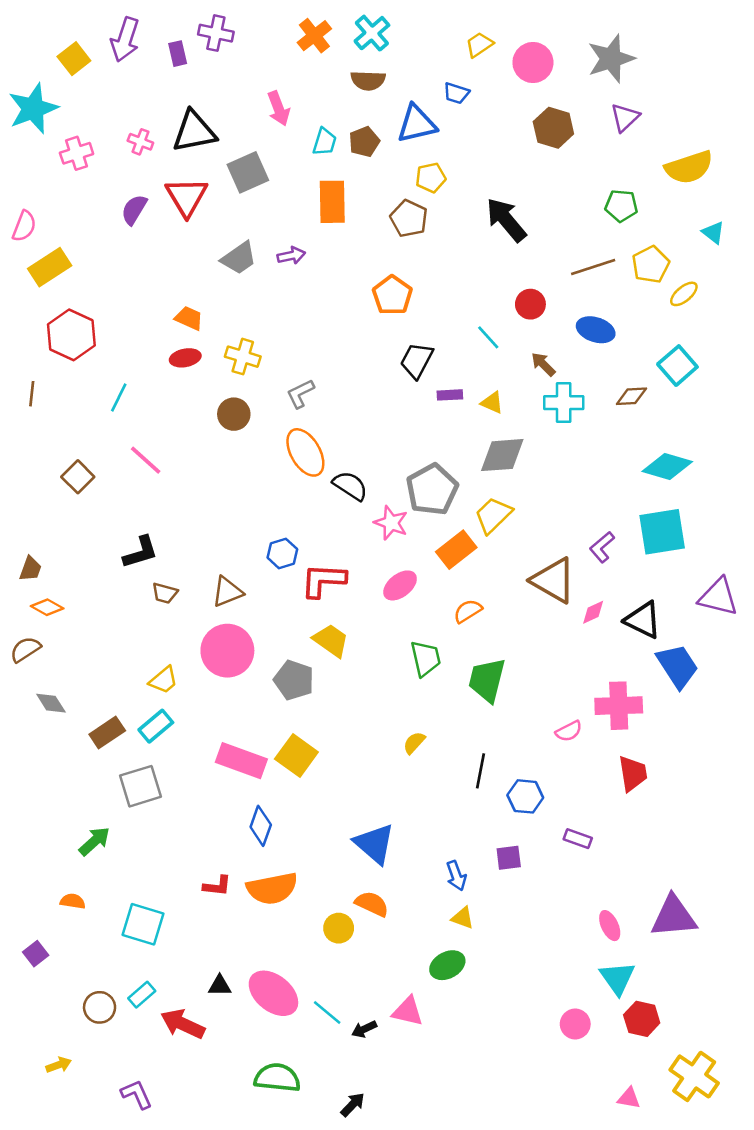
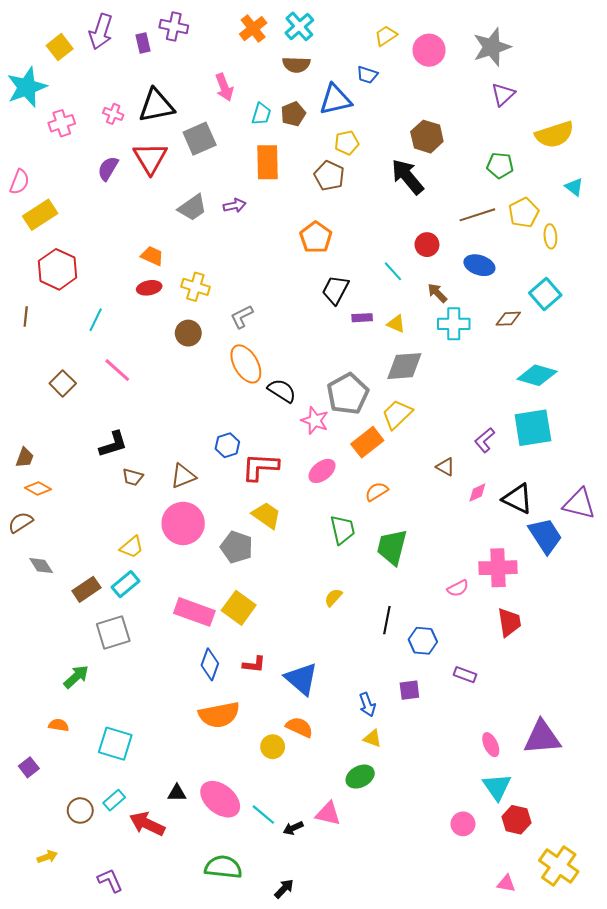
brown hexagon: (553, 128) -> (427, 137), moved
yellow ellipse: (684, 294) -> (550, 236), turned -55
brown triangle: (553, 580) -> (445, 467), size x0.5
purple triangle: (718, 597) -> (579, 504), moved
red L-shape: (217, 886) -> (254, 664), moved

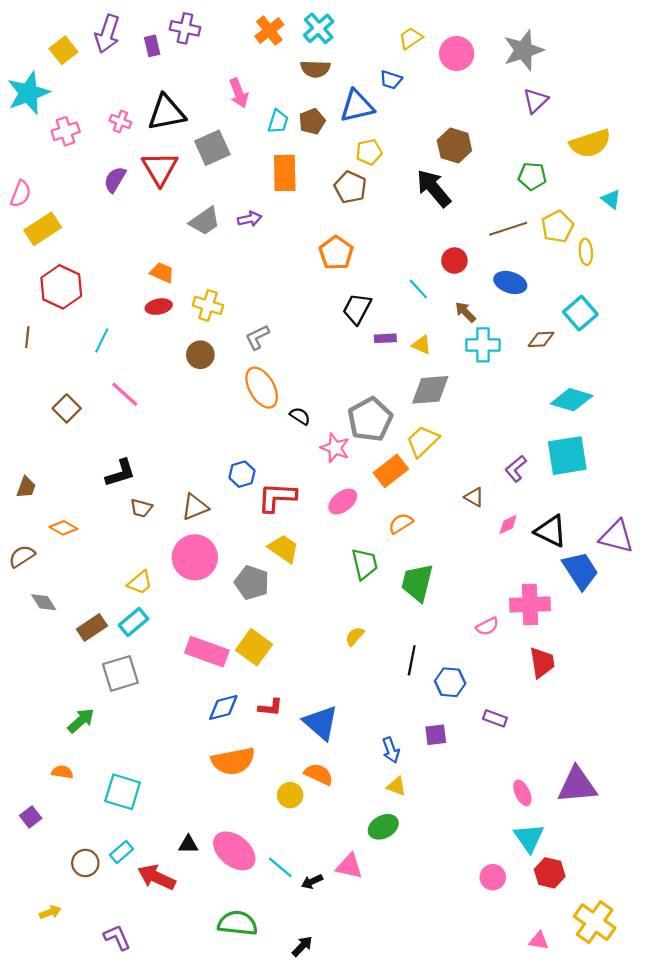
black semicircle: (282, 391) -> (300, 416), size x0.7
orange diamond: (38, 488) -> (63, 528), moved
blue diamond: (210, 664) -> (223, 707), turned 56

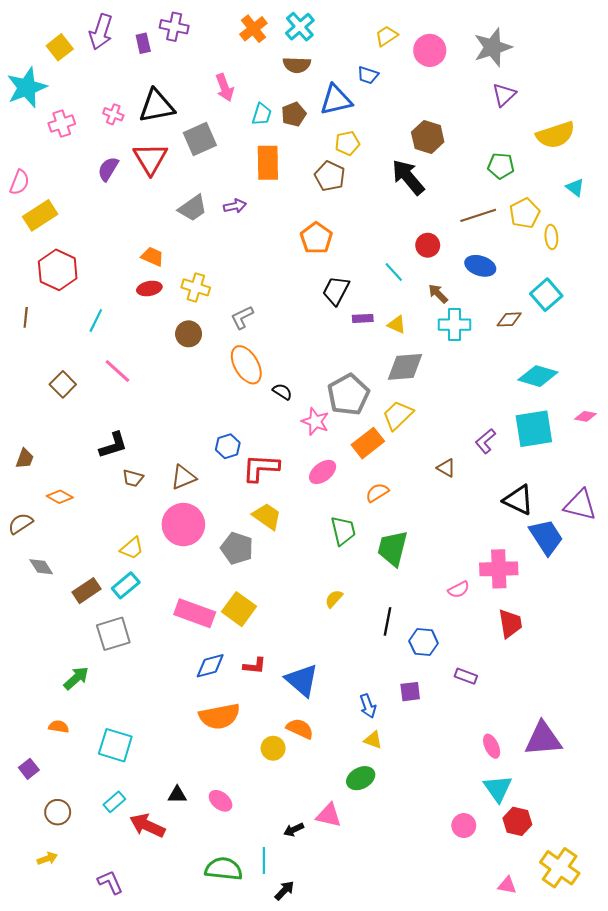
pink diamond: (508, 525) -> (585, 416), moved, turned 35
pink ellipse: (234, 851) -> (221, 801), size x0.6
brown circle: (85, 863) -> (58, 812), moved
cyan line: (280, 867) -> (264, 861), moved, turned 50

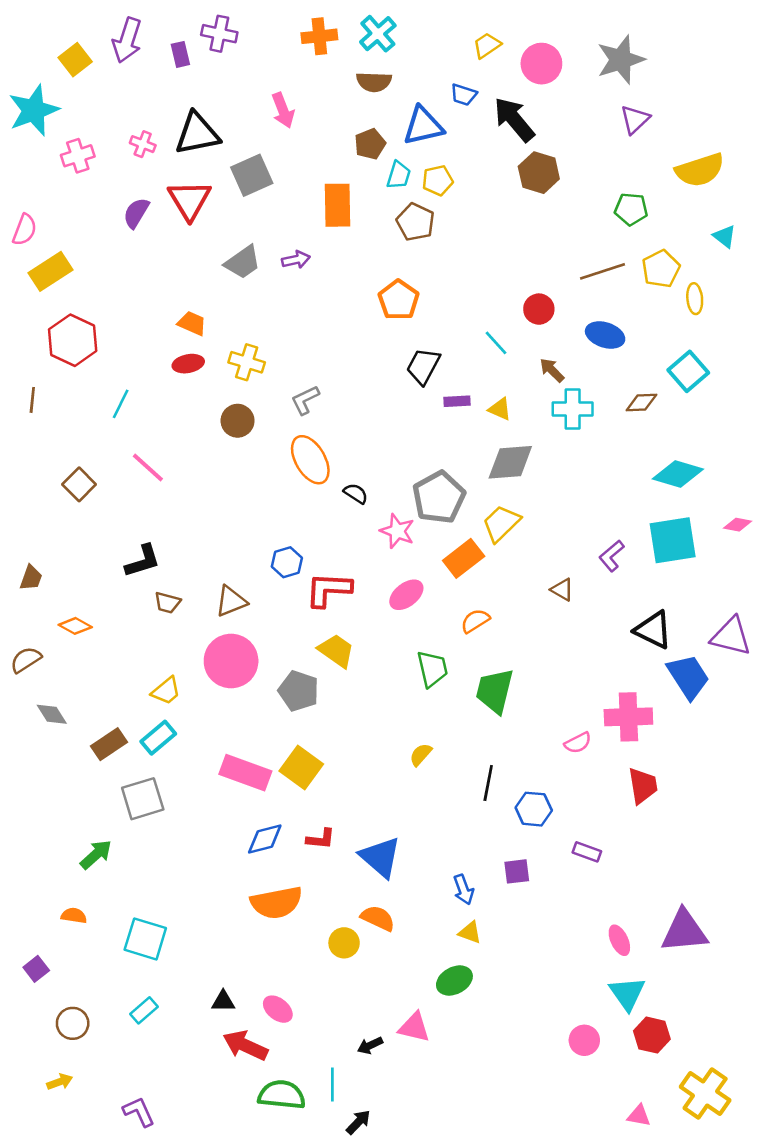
orange cross: (253, 29) -> (319, 36), turned 32
cyan trapezoid: (262, 114) -> (399, 175), moved
black arrow: (408, 177) -> (514, 119), moved
red arrow: (147, 826) -> (245, 1045), moved

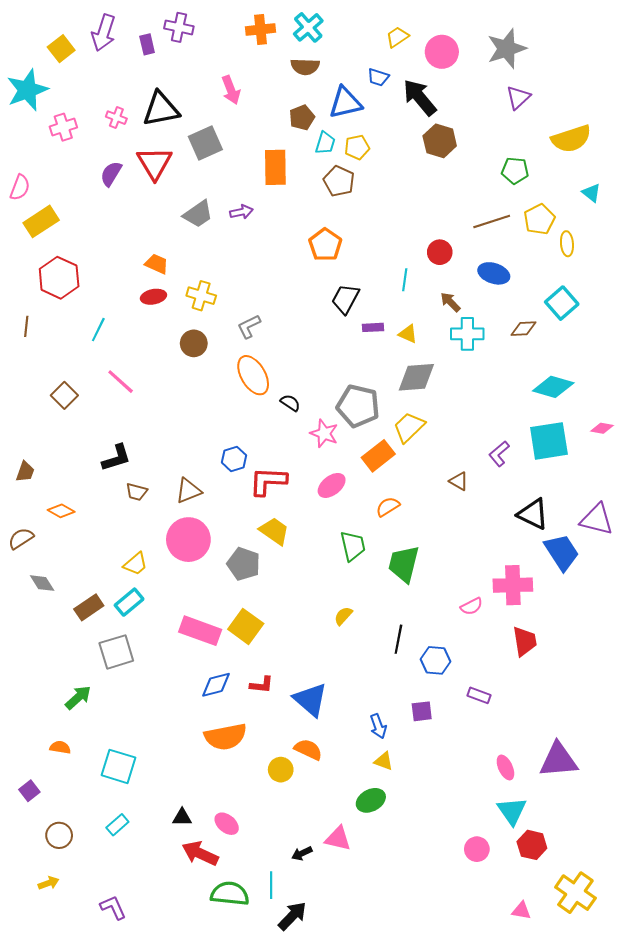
cyan line: (496, 343) -> (405, 280), turned 50
gray pentagon: (439, 497) -> (358, 406), turned -30
black arrow: (358, 1122) -> (292, 916), size x1.4

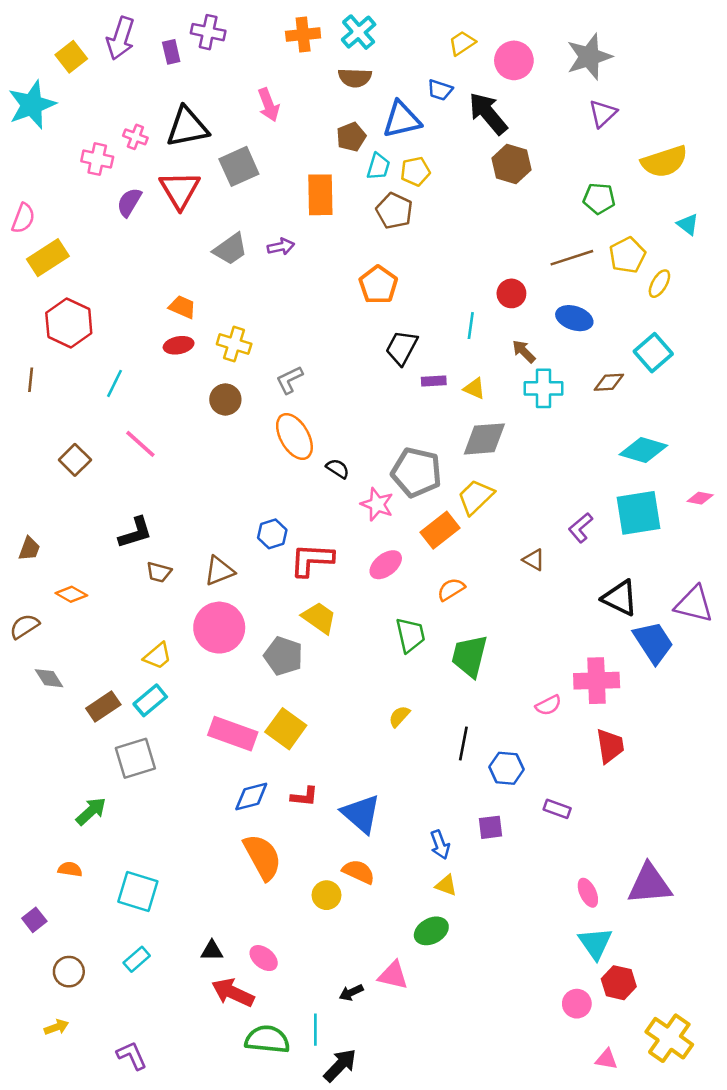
pink cross: (63, 127) -> (97, 159), moved, turned 30
yellow ellipse: (567, 244) -> (659, 284), turned 35
orange semicircle: (226, 737) -> (262, 857), turned -108
pink circle: (477, 849) -> (577, 1004), moved

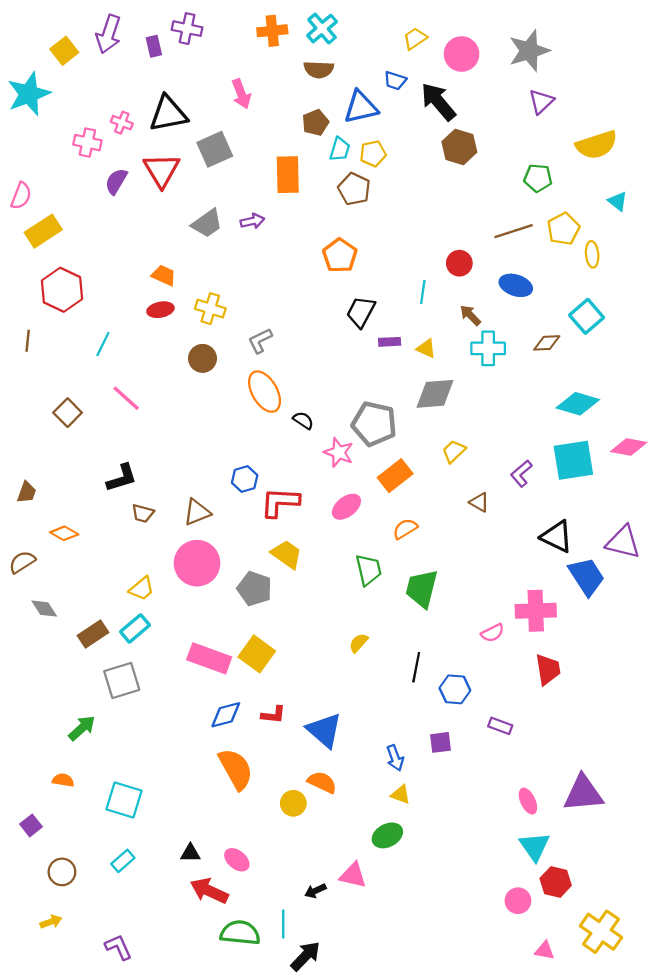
yellow ellipse: (659, 284) -> (592, 254), turned -35
yellow trapezoid: (476, 497) -> (454, 451), moved, size x0.7
pink diamond: (700, 498) -> (629, 447), size x1.5

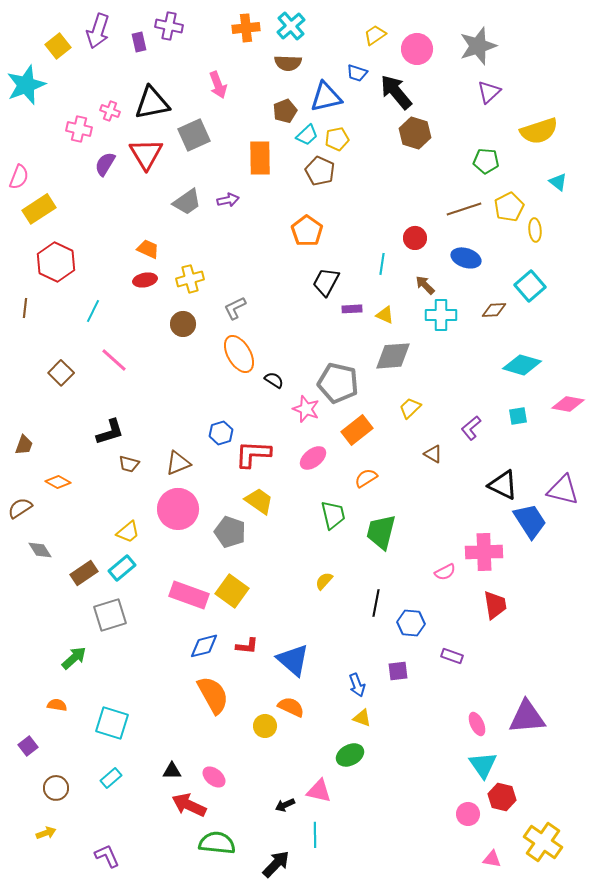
cyan trapezoid: (340, 149) -> (307, 135), turned 30
yellow cross: (210, 309) -> (190, 279), turned -32
cyan square: (573, 460) -> (518, 416), size x0.5
cyan line: (283, 924) -> (315, 835), moved

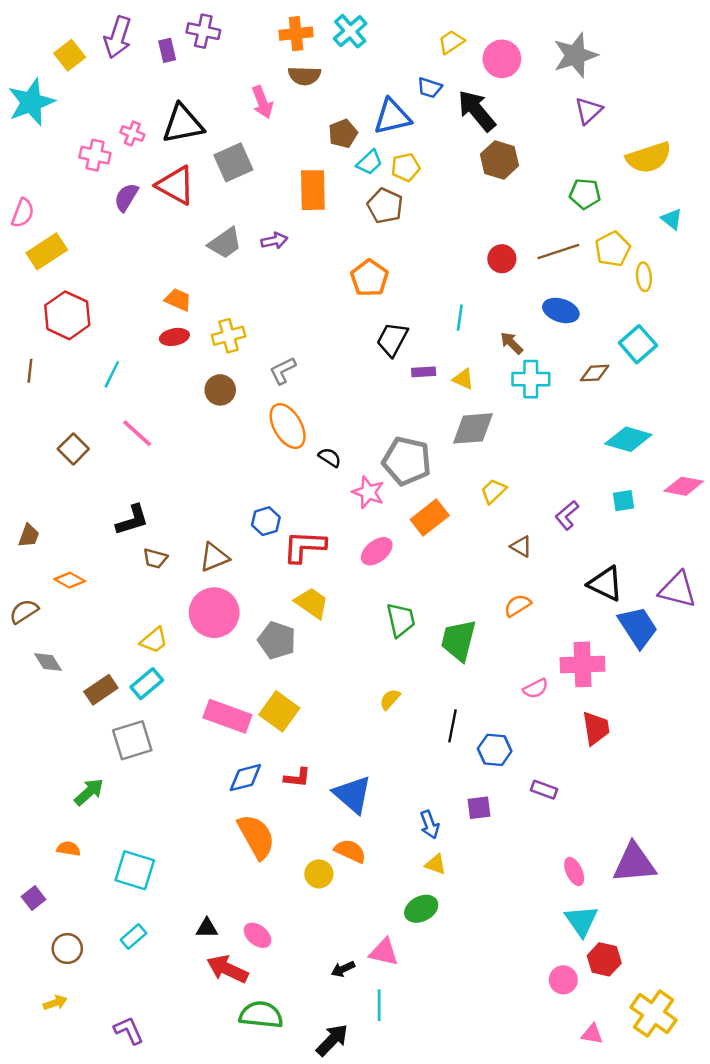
brown semicircle: (288, 63) -> (304, 76), moved
red triangle: (146, 154) -> (176, 185), turned -30
red circle: (415, 238) -> (502, 259), moved
orange semicircle: (366, 478) -> (518, 605), moved

